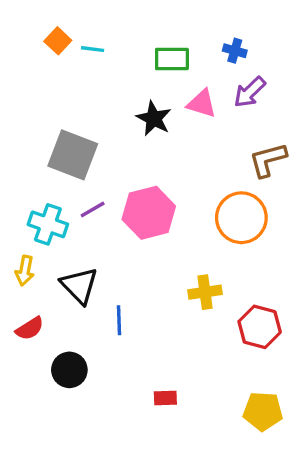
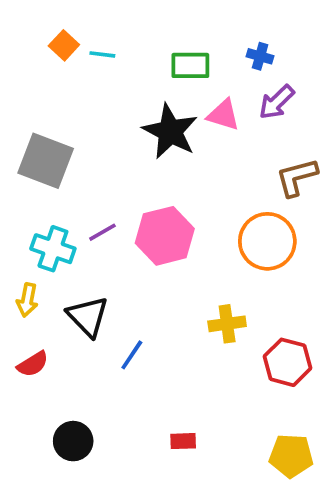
black star: (154, 119) -> (170, 131), size x1.4
gray square: (73, 155) -> (46, 161), moved
blue line: (119, 320) -> (132, 355), turned 36
black circle: (69, 370) -> (73, 441), moved

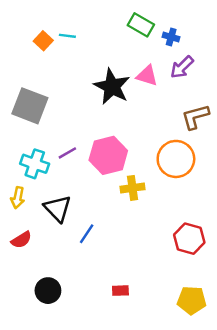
orange square: (64, 45) -> (43, 41), moved
green rectangle: (190, 65) -> (141, 25), moved, turned 30
yellow cross: (227, 324) -> (132, 188), moved

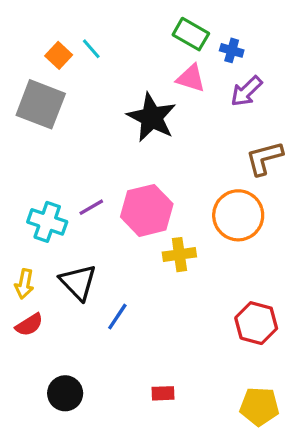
cyan line: (67, 36) -> (91, 49), turned 42
pink triangle: (147, 76) -> (191, 78), moved
gray square: (30, 106) -> (41, 104), moved
yellow arrow: (18, 198) -> (24, 284), moved

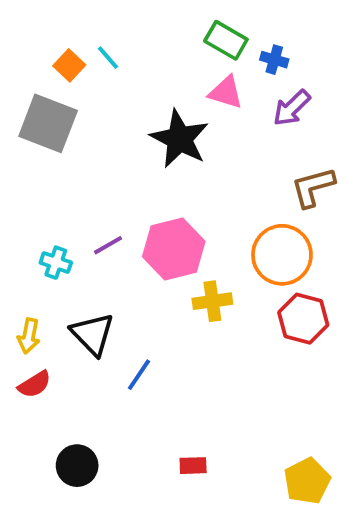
cyan cross: (47, 222) -> (56, 263), size x0.7
red hexagon: (256, 323) -> (303, 319), moved
yellow pentagon: (259, 406) -> (307, 481), turned -30

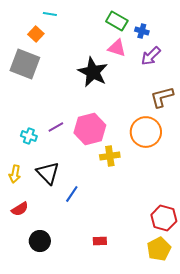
cyan line: (108, 58) -> (50, 14), moved, turned -40
red hexagon: (303, 319) -> (164, 218), moved
red semicircle: (35, 384) -> (20, 209), moved

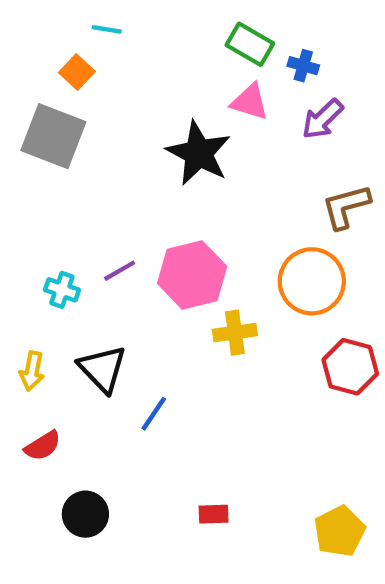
red hexagon: (164, 218) -> (350, 367), moved

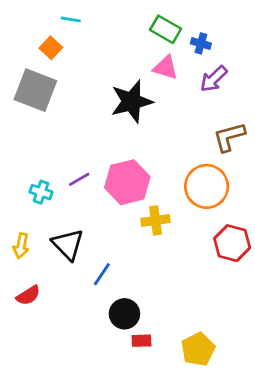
black star: (199, 153) -> (132, 102), turned 30
black circle: (85, 514) -> (124, 314), moved
yellow pentagon: (340, 531) -> (198, 349), moved

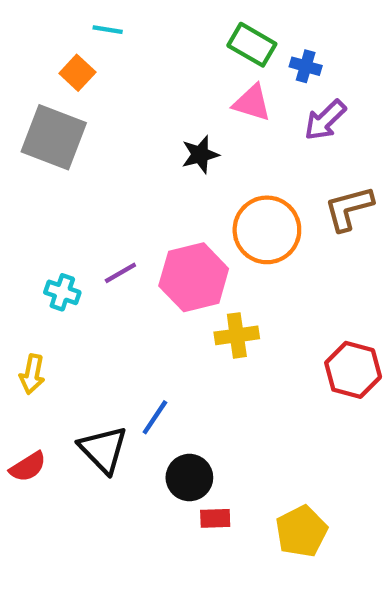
black star: (132, 102) -> (200, 155), size x0.6
orange circle: (207, 186) -> (267, 230), moved
black triangle: (68, 244) -> (103, 450), moved
red semicircle: (28, 295) -> (28, 467), moved

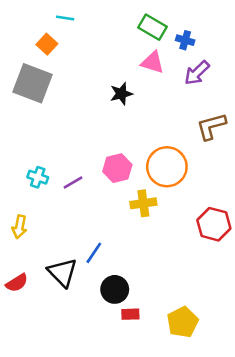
orange circle: (267, 230) -> (167, 167), moved
purple line: (120, 273) -> (73, 182), moved
pink hexagon: (194, 277) -> (117, 168), size x0.7

